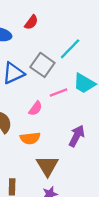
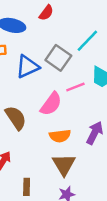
pink semicircle: (35, 108) -> (51, 104), size x1.5
orange semicircle: (30, 138) -> (60, 136), moved

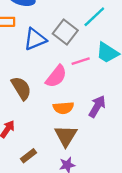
brown rectangle: (27, 187) -> (29, 156), turned 49

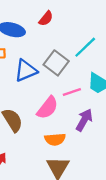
purple arrow: (97, 106) -> (84, 120), moved

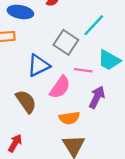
blue triangle: (26, 71) -> (38, 65), moved
pink line: (72, 92) -> (83, 70), turned 30

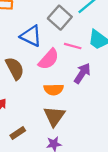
blue triangle: (38, 65) -> (31, 36), turned 45

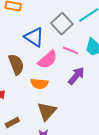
orange semicircle: (54, 89) -> (39, 84), moved

